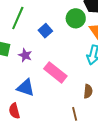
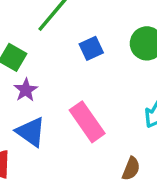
purple star: (25, 55) -> (26, 90), moved

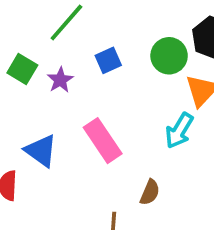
purple star: (26, 90) -> (60, 80), moved

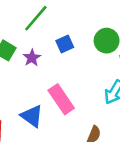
blue triangle: (41, 151) -> (32, 116), moved

